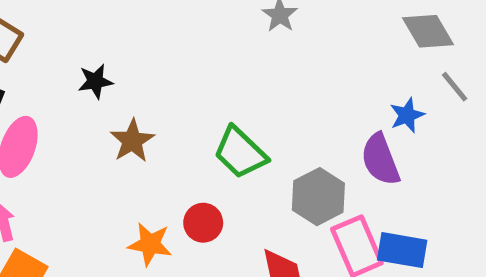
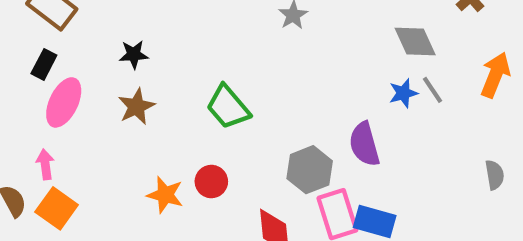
blue star: (407, 115) -> (403, 93), moved
brown star: (132, 141) -> (136, 107), moved
green trapezoid: (240, 153) -> (228, 107), moved

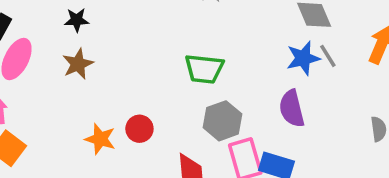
blue star: (403, 93) -> (303, 58), size x1.4
green trapezoid: (228, 107) -> (204, 69), moved, turned -45
purple semicircle: (364, 144) -> (292, 109), moved

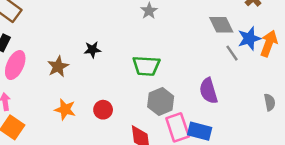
black star: (77, 20) -> (92, 50), moved
blue star: (303, 58) -> (249, 38), moved
orange star: (100, 139) -> (65, 109), moved

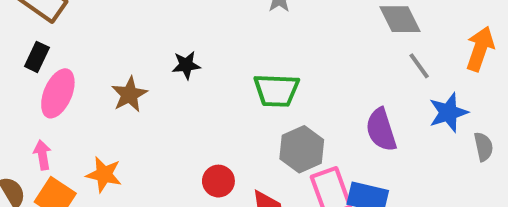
blue star: (249, 38) -> (448, 112), moved
orange star: (65, 109) -> (104, 174), moved
red circle: (103, 110) -> (218, 181), moved

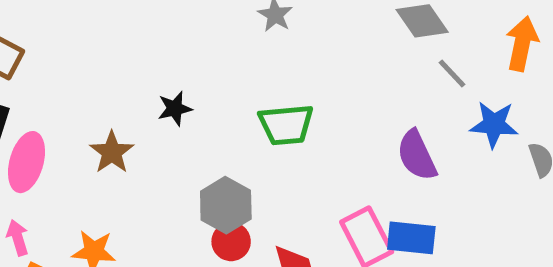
blue star: (448, 112) -> (494, 124), turned 30
gray hexagon: (302, 149) -> (226, 205), moved

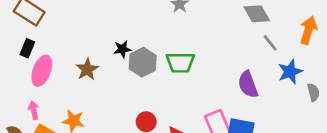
blue star: (494, 124) -> (290, 72), turned -30
gray hexagon: (226, 205) -> (143, 62), moved

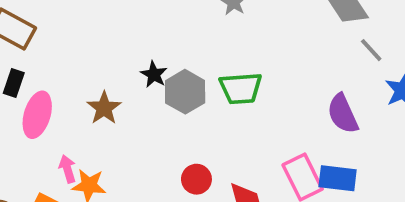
black star: (122, 49) -> (154, 74), turned -30
pink arrow: (34, 110) -> (67, 169), moved

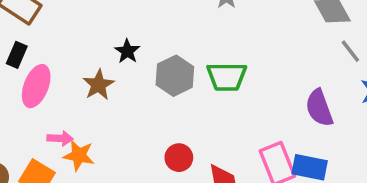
black star: (154, 74) -> (127, 51), moved
pink arrow: (67, 169) -> (60, 138), turned 105

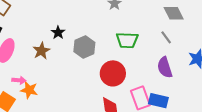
gray line: (350, 51) -> (166, 37), moved
green trapezoid: (227, 77) -> (127, 40), moved
red circle: (179, 158) -> (113, 73), moved, size x1.6

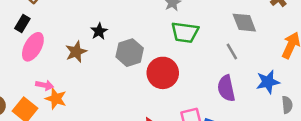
green trapezoid: (127, 40) -> (185, 32), moved
red circle: (113, 73) -> (163, 73), moved

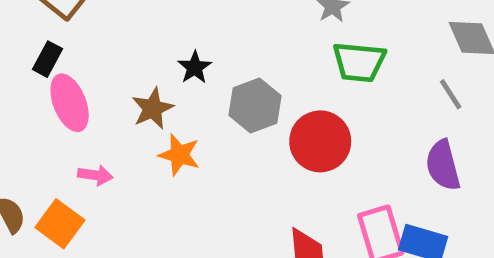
pink ellipse: (33, 47) -> (70, 103), turned -48
orange star: (56, 99) -> (179, 155), moved

